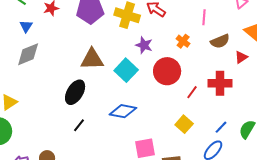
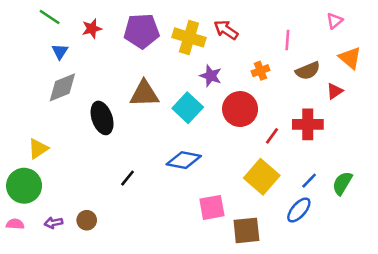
orange cross: (183, 41) -> (261, 71), turned 32
black ellipse: (75, 92) -> (102, 118), moved, turned -50
yellow square: (184, 124) -> (262, 177), size x1.5

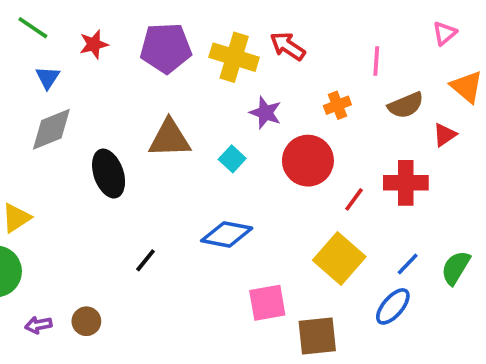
cyan square: (188, 108) -> (232, 159), size x0.6

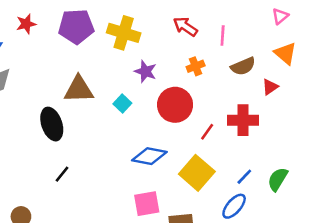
pink triangle: (445, 33) -> (280, 16), moved
red arrow: (288, 46) -> (185, 26), moved
black ellipse: (109, 174) -> (52, 124), moved
blue diamond: (227, 234) -> (149, 156), moved

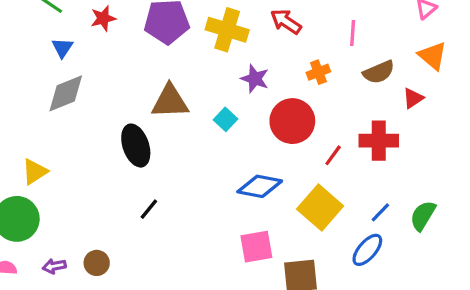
red arrow: (185, 26) -> (286, 22), moved

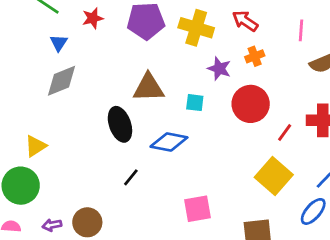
orange cross: (318, 72) -> (255, 56), moved
cyan square: (225, 119) -> (195, 103), turned -36
blue diamond: (260, 186) -> (169, 142), moved
pink square: (256, 247) -> (198, 209), moved
brown circle: (97, 263) -> (87, 222), size x1.4

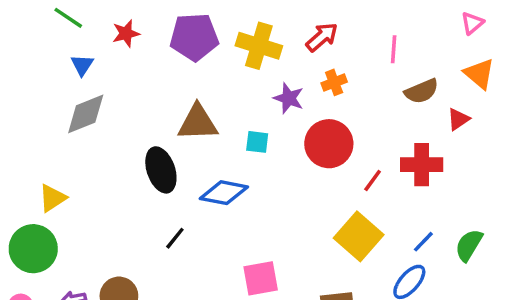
red arrow: (245, 21) -> (322, 37), turned 105

